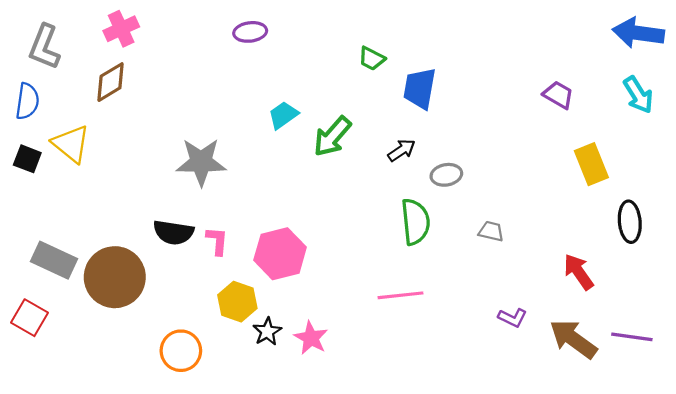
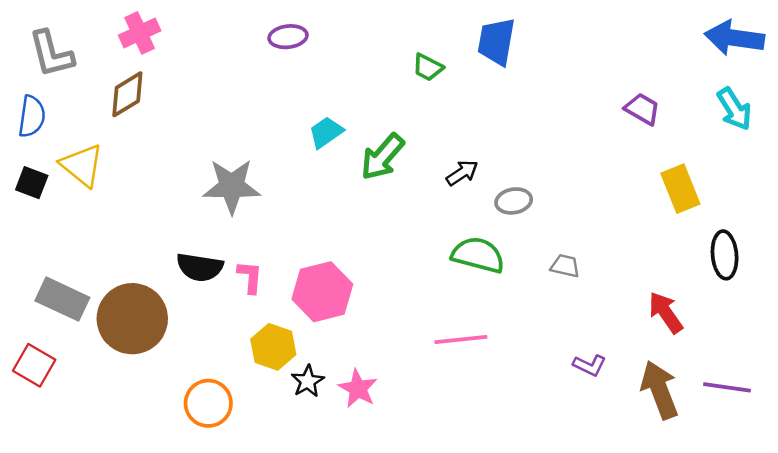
gray L-shape: (44, 47) -> (51, 54), turned -36
blue trapezoid: (420, 88) -> (496, 42), moved
green semicircle: (415, 222) -> (478, 255), turned -69
brown arrow: (573, 339) -> (660, 390), turned 33

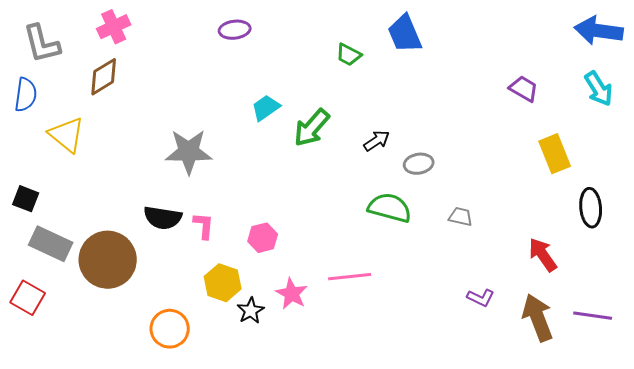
blue trapezoid: (496, 42) -> (405, 34), turned -33
black square: (32, 183) -> (26, 199), moved
pink hexagon: (322, 292) -> (263, 238), size x0.6
pink line: (461, 340) -> (350, 277), moved
pink star: (358, 389) -> (292, 294), moved

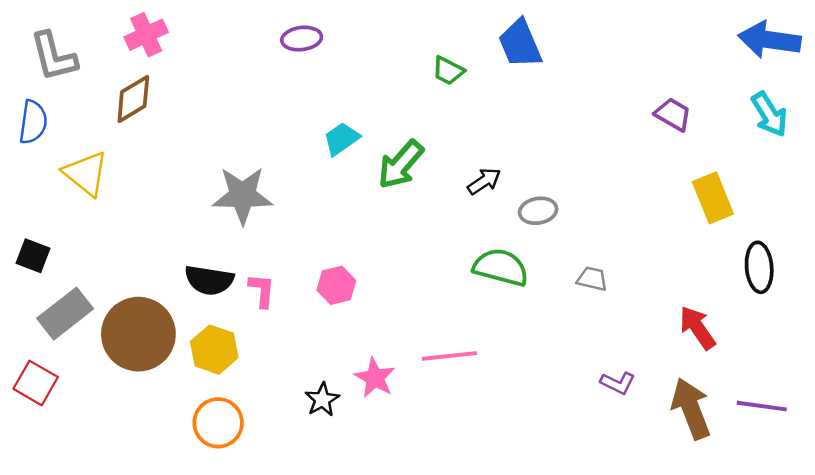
pink hexagon: (263, 238) -> (336, 285), moved
gray rectangle: (51, 244) -> (65, 314), turned -63
yellow hexagon: (223, 283) -> (214, 350), moved

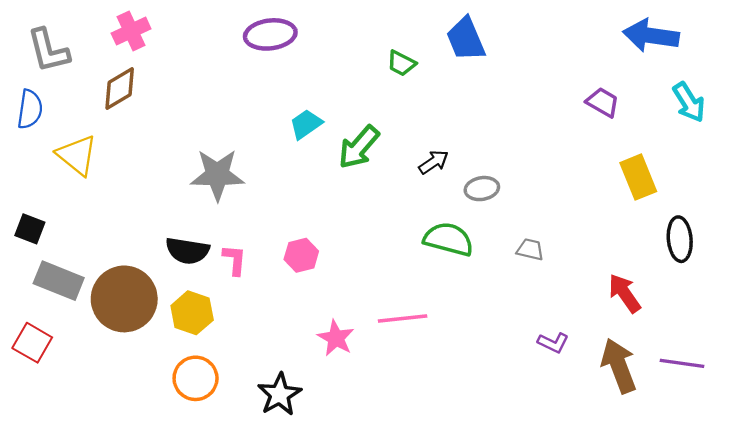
purple ellipse: (302, 39) -> (270, 34), size x1.4
blue arrow: (769, 40) -> (651, 36), moved
gray rectangle: (65, 314) -> (59, 281), turned 60
black star: (322, 400) -> (279, 394), moved, size x1.4

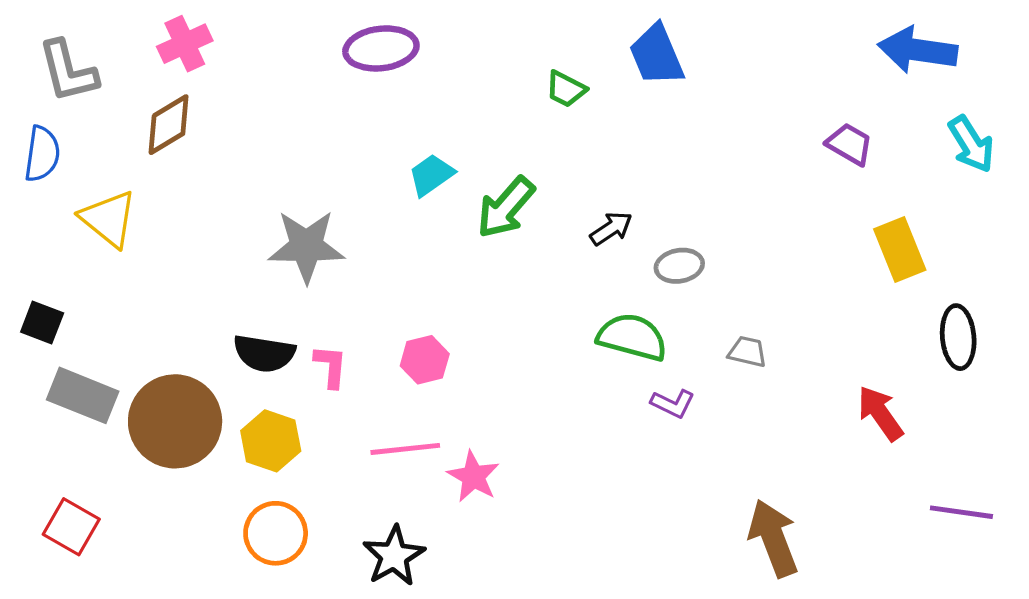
pink line: (403, 319) -> (405, 449), moved
red square: (32, 343) -> (71, 527), moved
purple L-shape: (553, 343) -> (673, 404), moved
brown arrow: (619, 366) -> (773, 538), moved

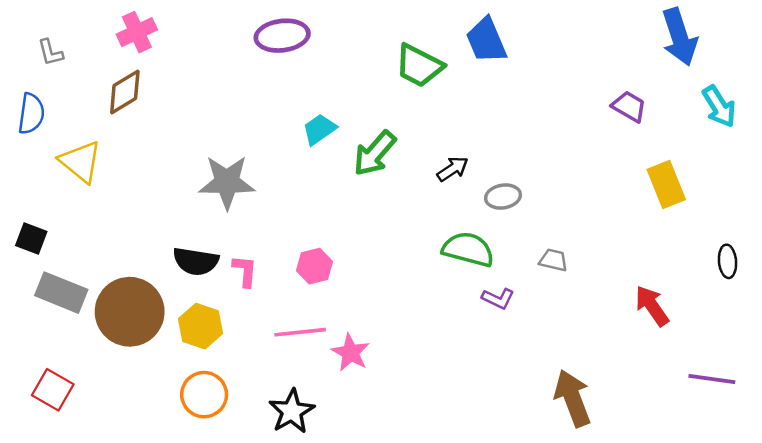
blue arrow: (918, 50) -> (679, 37), turned -116
gray L-shape: (68, 71) -> (50, 52), size x0.6
green trapezoid: (566, 89) -> (419, 66), size x1.6
black ellipse: (958, 337) -> (728, 261), moved, size x0.7

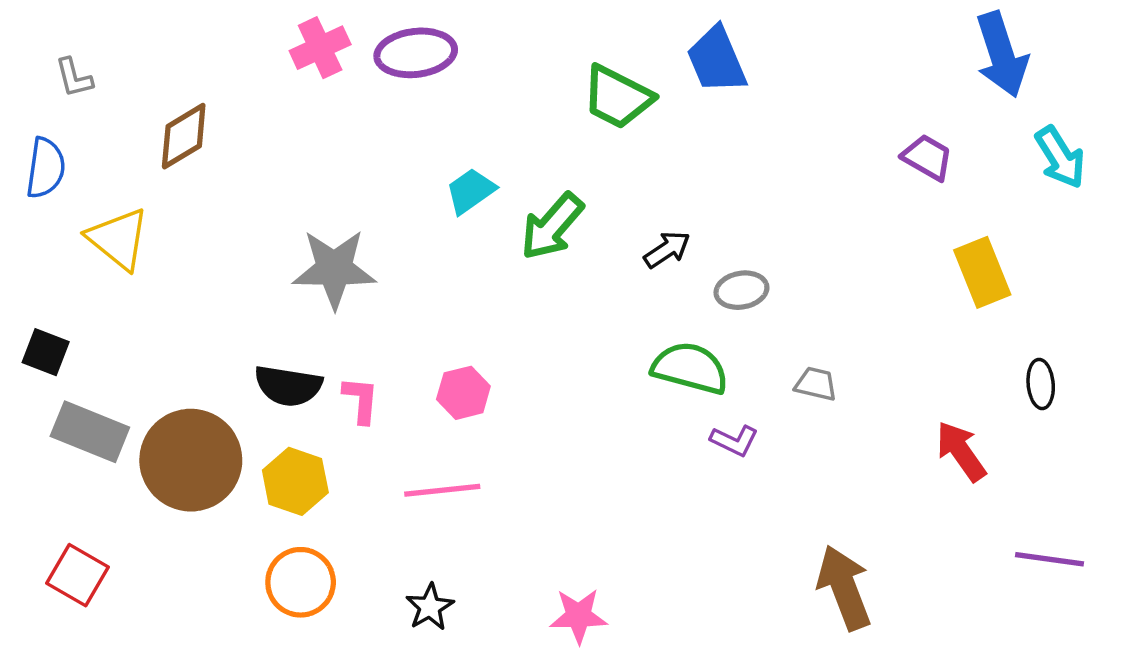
pink cross: (137, 32) -> (320, 48), moved
black ellipse: (728, 261) -> (1041, 384), moved
pink star: (351, 353) -> (579, 616), moved, turned -30
black star: (292, 411) -> (430, 607), size x0.7

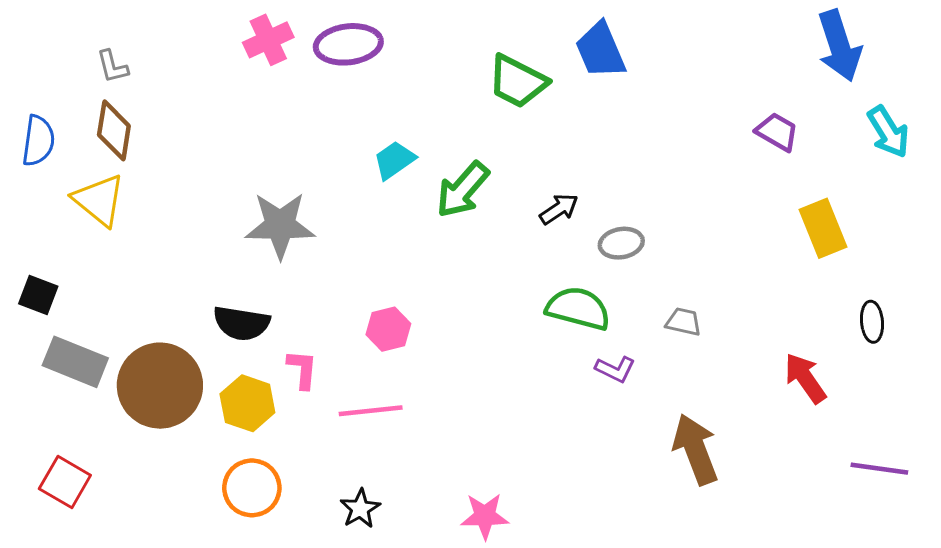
gray L-shape: (74, 78) -> (112, 67), moved
brown diamond: (184, 136) -> (114, 130), moved, turned -50
pink L-shape: (361, 400) -> (302, 369), moved
brown arrow: (844, 588) -> (695, 449), moved

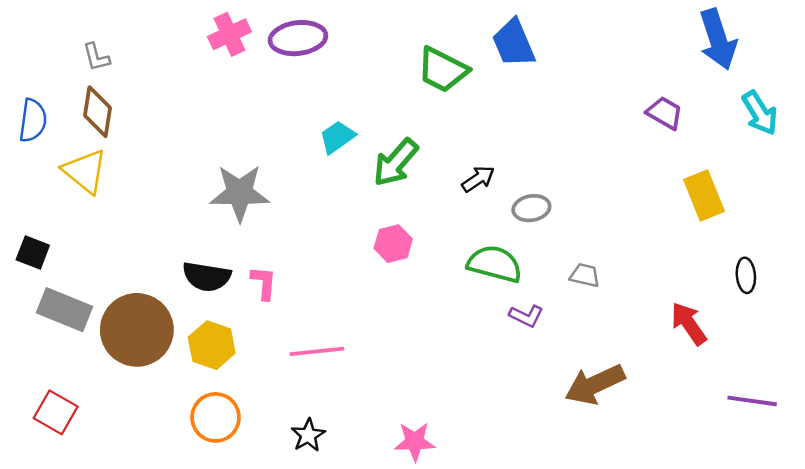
pink hexagon: (388, 329) -> (393, 244), moved
pink L-shape: (302, 369) -> (264, 283), moved
brown arrow: (695, 449) -> (595, 384), turned -94

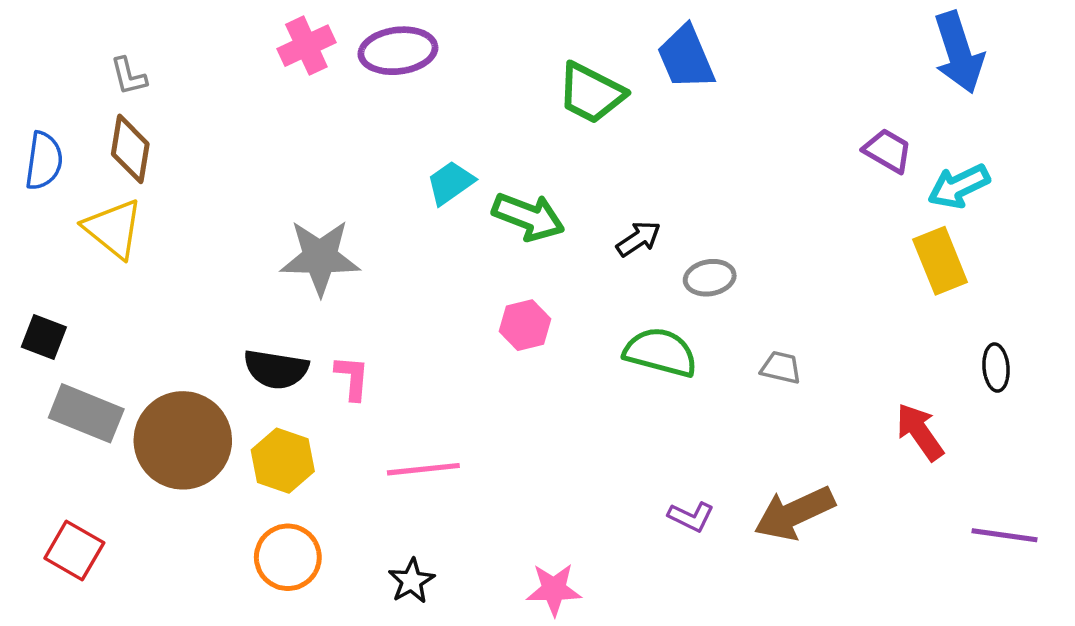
cyan arrow: (760, 113) -> (959, 186), moved, turned 96
green arrow: (396, 162) -> (528, 217), turned -110
purple L-shape: (526, 316) -> (691, 517), moved

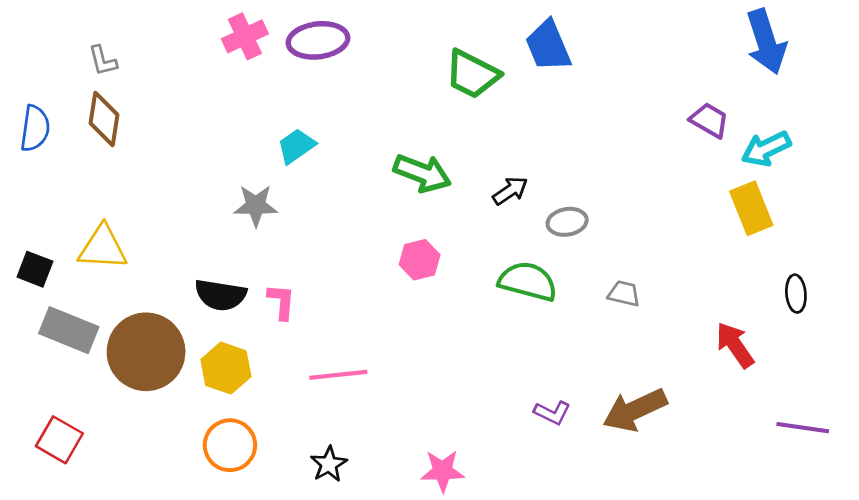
cyan trapezoid: (450, 183) -> (296, 146), moved
yellow triangle: (113, 229) -> (103, 248), moved, turned -36
gray star: (320, 257) -> (256, 206), size x0.7

